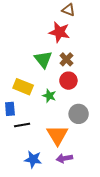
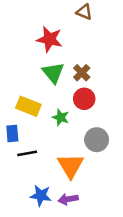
red star: (59, 32) -> (49, 39), moved
purple arrow: (64, 158) -> (68, 199), moved

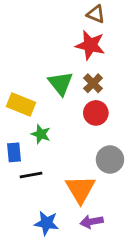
red star: (49, 39) -> (90, 45), moved
yellow rectangle: (28, 106) -> (21, 104), moved
green star: (61, 117) -> (41, 134), moved
purple arrow: (68, 199) -> (92, 222), moved

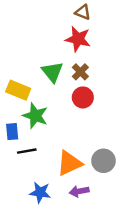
green star: (41, 134) -> (35, 116), size x1.5
gray circle: (110, 160) -> (104, 161), moved
orange triangle: (80, 189) -> (69, 163), turned 36

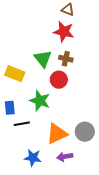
brown cross: (80, 72) -> (66, 59), turned -32
red circle: (83, 97) -> (59, 80), moved
green star: (35, 116) -> (40, 101), moved

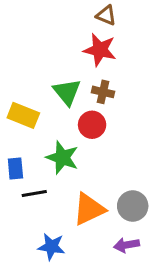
purple arrow: (65, 157) -> (126, 245), moved

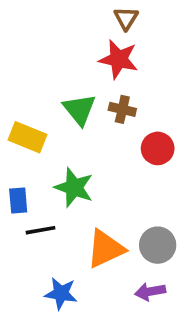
brown triangle: (106, 15) -> (126, 18), turned 40
red circle: (92, 125) -> (158, 148), moved

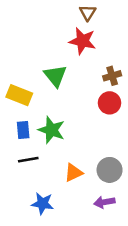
brown cross: (122, 109) -> (112, 76), moved, turned -30
blue rectangle: (18, 200) -> (23, 130), moved
orange triangle: (106, 249) -> (73, 173), size x0.7

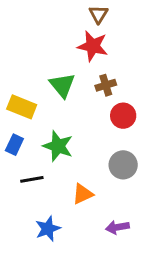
brown cross: (112, 76) -> (106, 85), moved
blue rectangle: (23, 130) -> (14, 145), moved, turned 30
gray circle: (110, 170) -> (123, 165), moved
blue star: (42, 203) -> (48, 229), turned -30

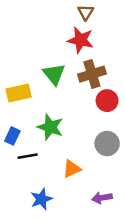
brown cross: (106, 85) -> (92, 74), size x1.5
yellow rectangle: (22, 107) -> (19, 93), turned -35
blue rectangle: (14, 145) -> (12, 136), moved

